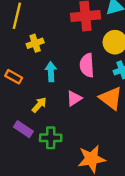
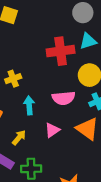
pink semicircle: (87, 65) -> (64, 98), turned -90

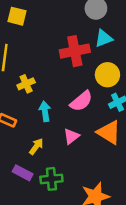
pink semicircle: (64, 98) -> (81, 101), turned -30

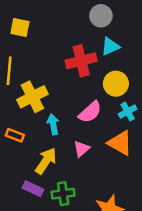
yellow cross: (26, 84) -> (32, 97), size x1.6
yellow arrow: (36, 146) -> (46, 161), size x1.5

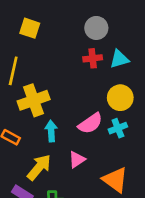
gray circle: (101, 16) -> (96, 28), moved
red cross: (81, 61) -> (93, 58), moved, size x0.6
cyan cross: (128, 112) -> (118, 128), moved
orange triangle: (120, 143) -> (115, 180), moved

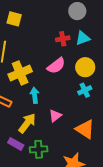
gray circle: (96, 28) -> (77, 11), moved
pink semicircle: (90, 123) -> (56, 66), moved

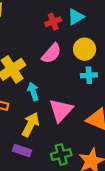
cyan cross: (85, 90) -> (89, 75), turned 32
pink triangle: (55, 116) -> (61, 110), size x1.6
green cross: (39, 149) -> (61, 155), moved

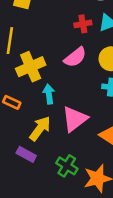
green cross: (61, 155) -> (67, 166), turned 36

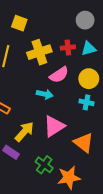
yellow cross: (31, 67) -> (39, 52), moved
cyan arrow: (49, 94) -> (45, 94), moved, turned 105

